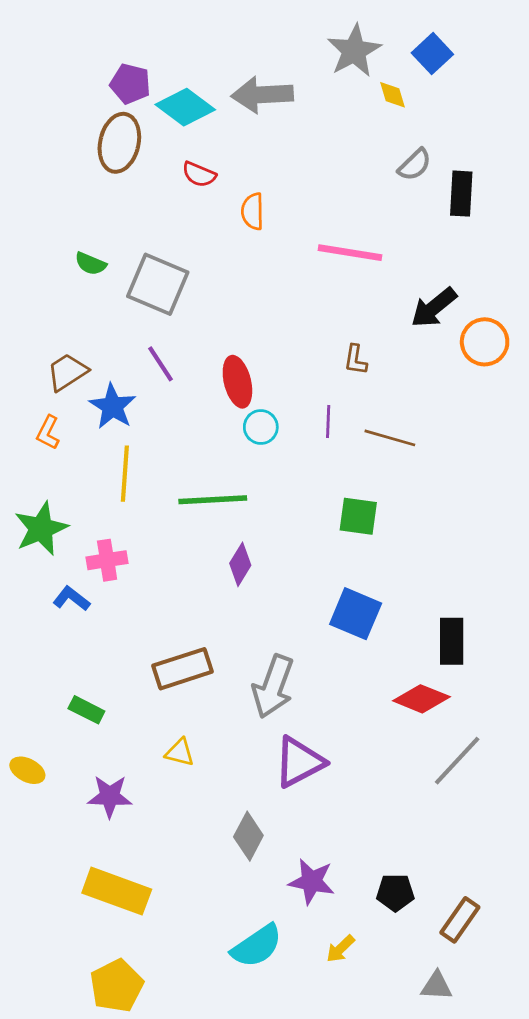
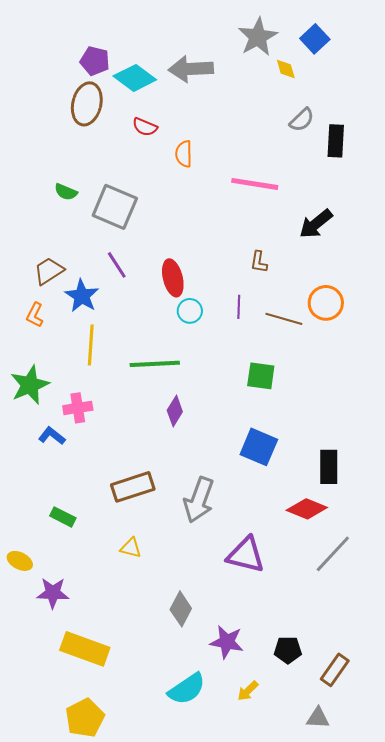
orange circle: (485, 342) -> (326, 303), moved
purple triangle: (299, 762) -> (246, 555), moved, turned 42
purple star: (110, 796) -> (53, 593), moved

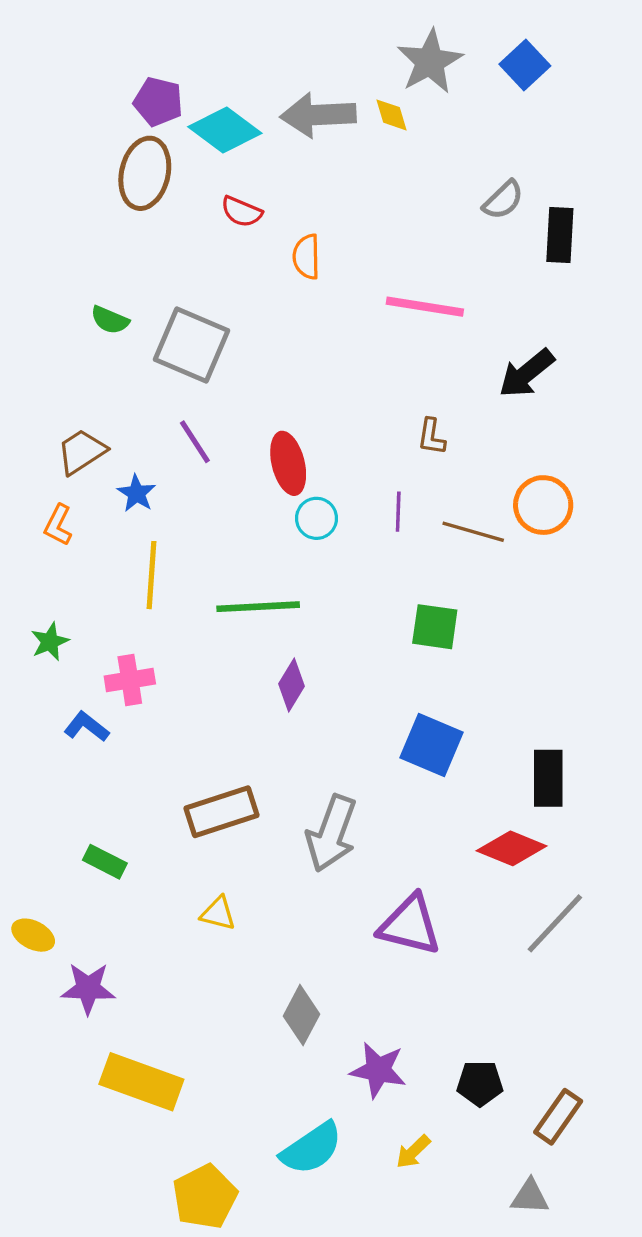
yellow diamond: (286, 69) -> (392, 115), moved
blue star: (82, 296) -> (136, 493), size x0.7
green star: (30, 385) -> (50, 642), size x0.6
yellow pentagon: (85, 718) -> (205, 1197), moved

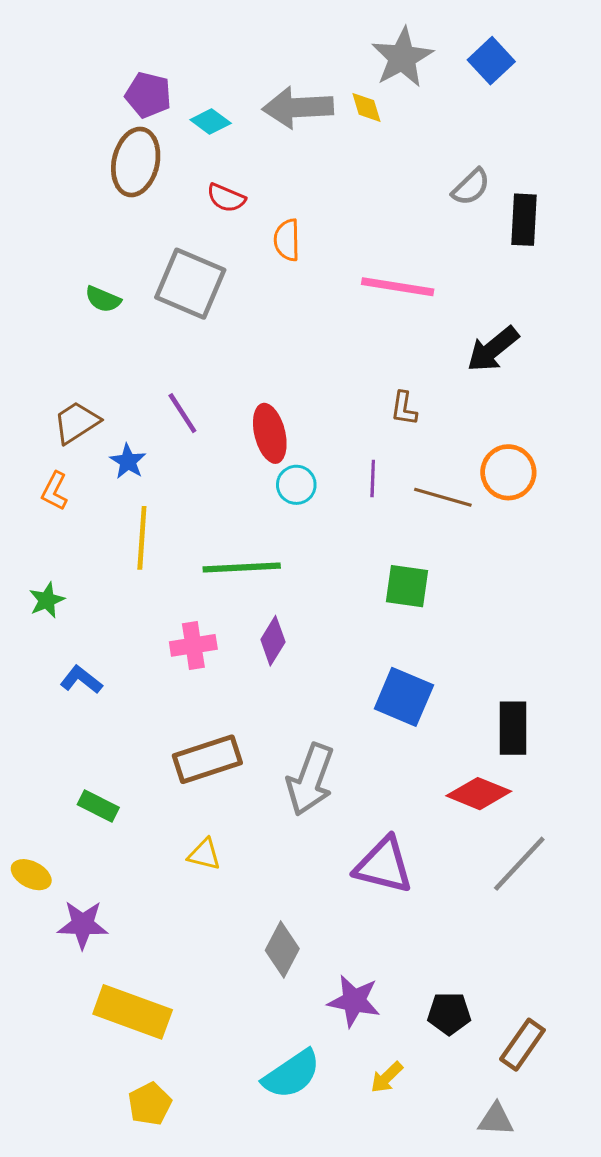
cyan diamond: (225, 130) -> (211, 121), size x0.6
gray square: (191, 345) -> (190, 284), moved
pink cross: (130, 680) -> (193, 645), moved
yellow pentagon: (205, 1197) -> (150, 1104), moved, size x0.7

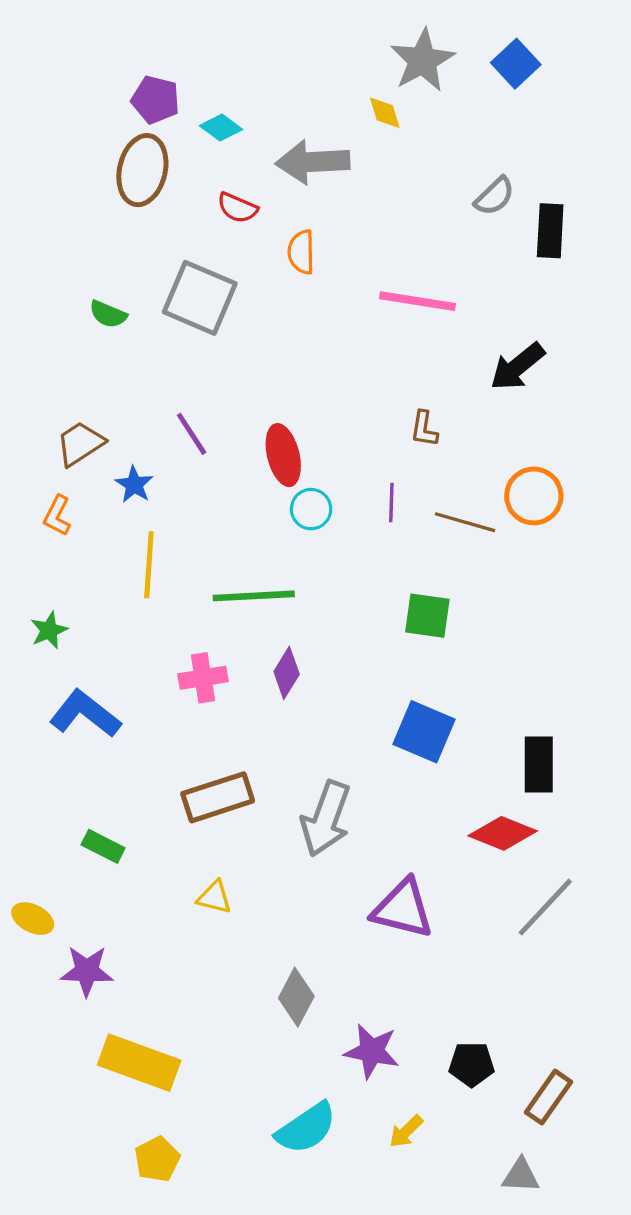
gray arrow: (298, 107) -> (313, 162), moved
blue L-shape: (81, 680) -> (85, 714), size x1.6

